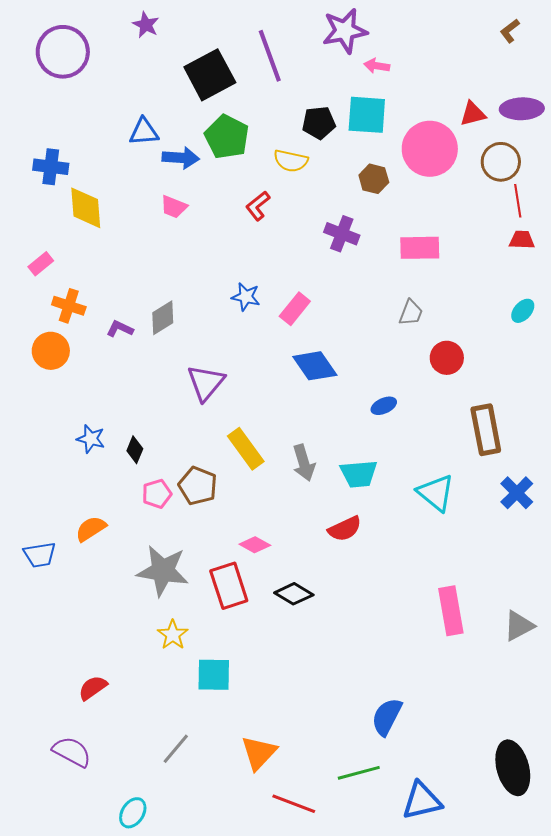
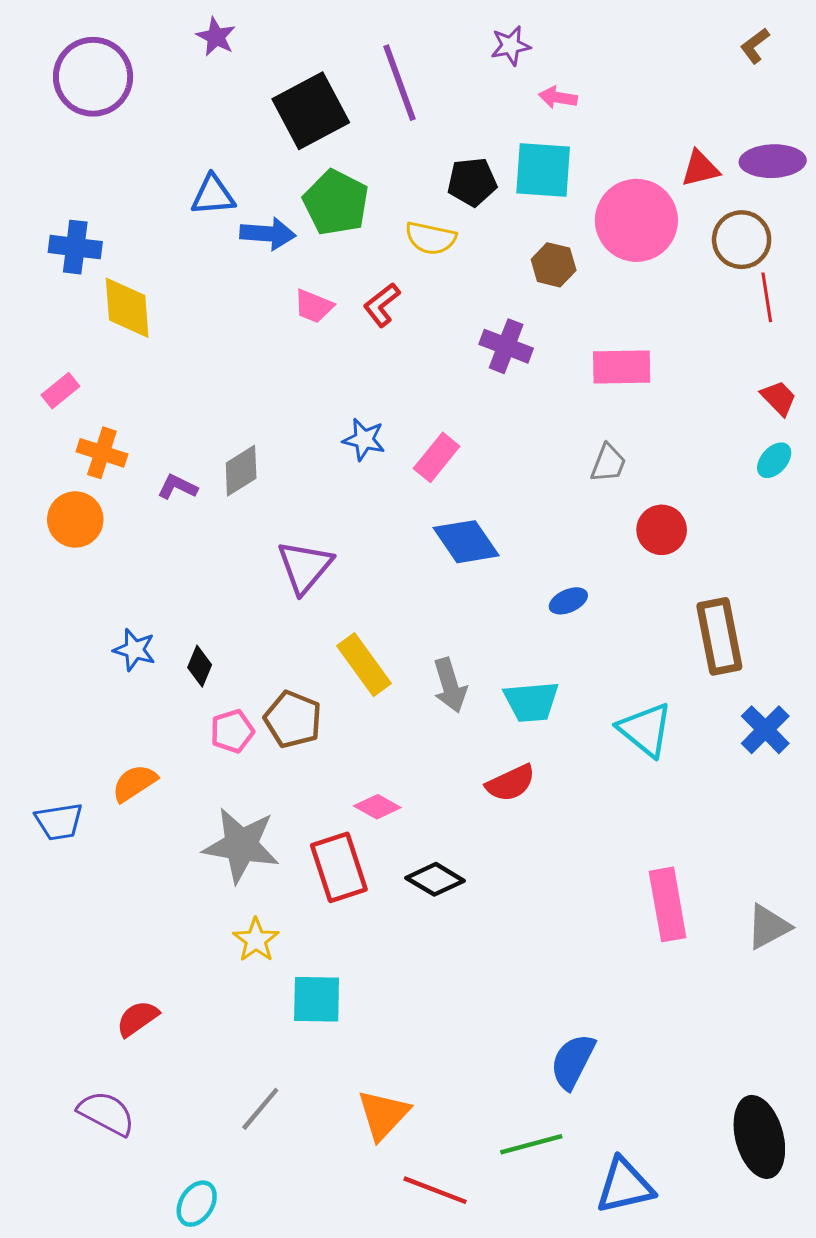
purple star: (345, 31) -> (511, 46), size x0.6
pink trapezoid: (174, 207) -> (314, 306), moved
red trapezoid: (522, 240) -> (779, 398), moved, turned 44

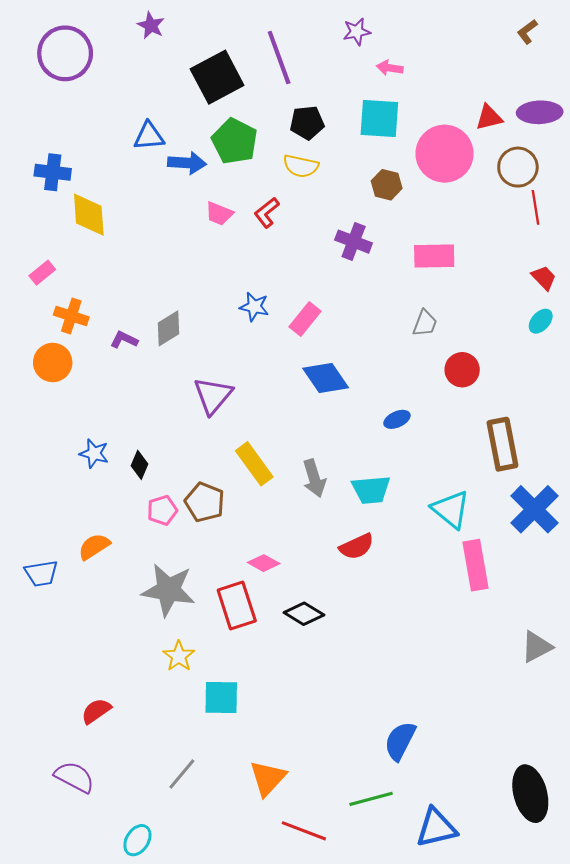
black pentagon: (472, 182) -> (307, 123), moved
blue cross: (765, 730) -> (534, 509), size x1.4
pink rectangle: (668, 904) -> (476, 565), moved

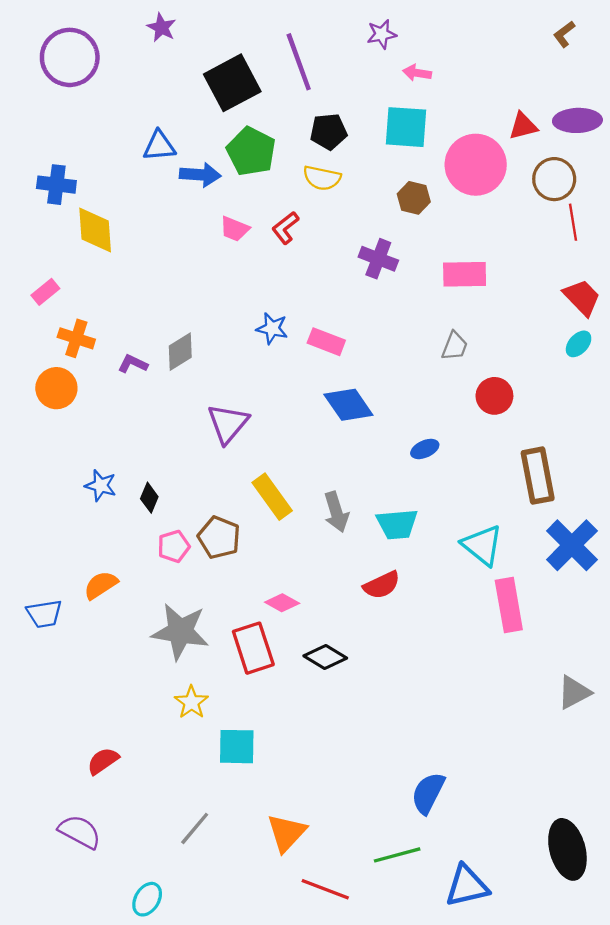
red trapezoid: (544, 278) -> (582, 297), size x1.4
pink rectangle: (305, 319) -> (326, 342), turned 72

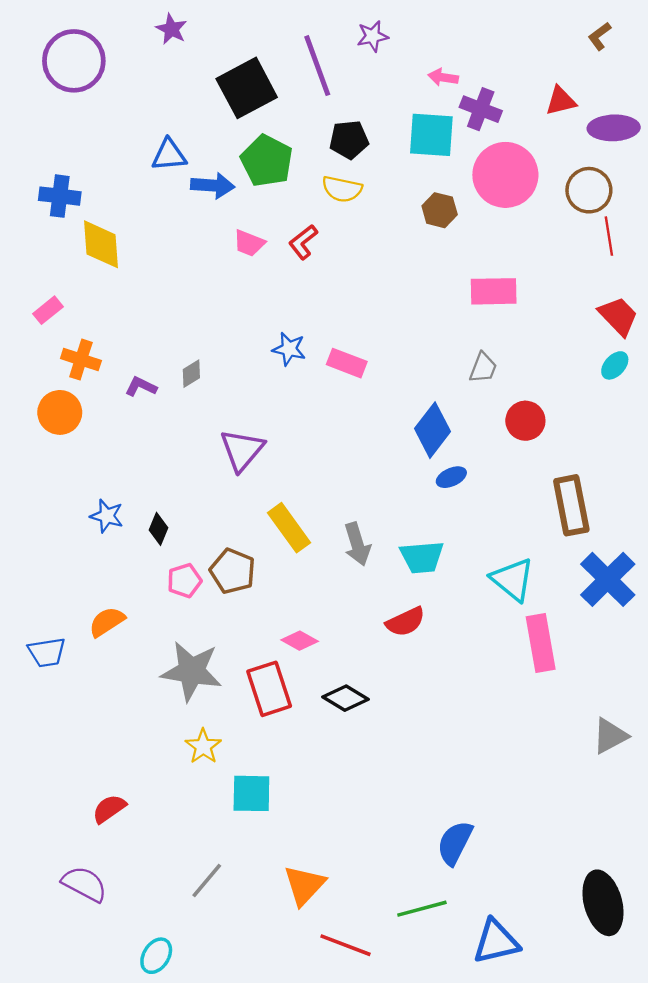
purple star: (382, 34) -> (373, 36), moved
red triangle: (523, 126) -> (561, 101), moved
purple cross: (378, 259) -> (481, 109), moved
gray diamond: (180, 352) -> (191, 374), size x0.7
blue diamond: (348, 405) -> (433, 430), moved, turned 72

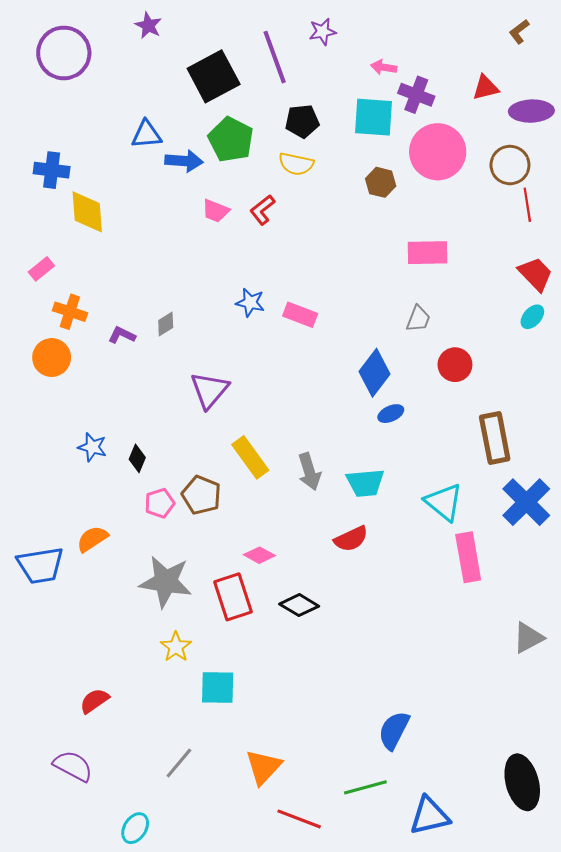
blue trapezoid: (47, 652) -> (40, 565), size x1.4

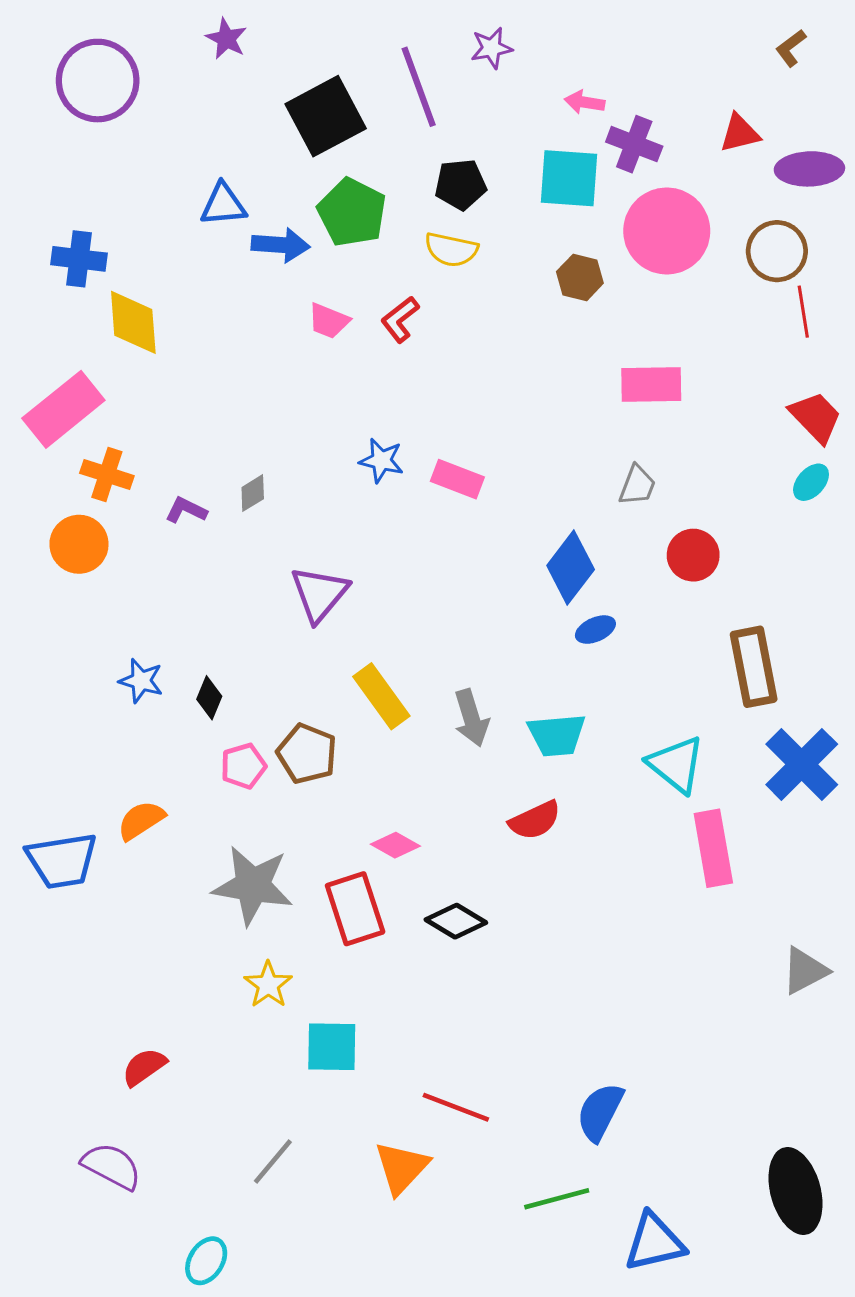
pink rectangle: (41, 269) -> (63, 409), size x2.0
red line: (299, 819) -> (456, 1107), moved

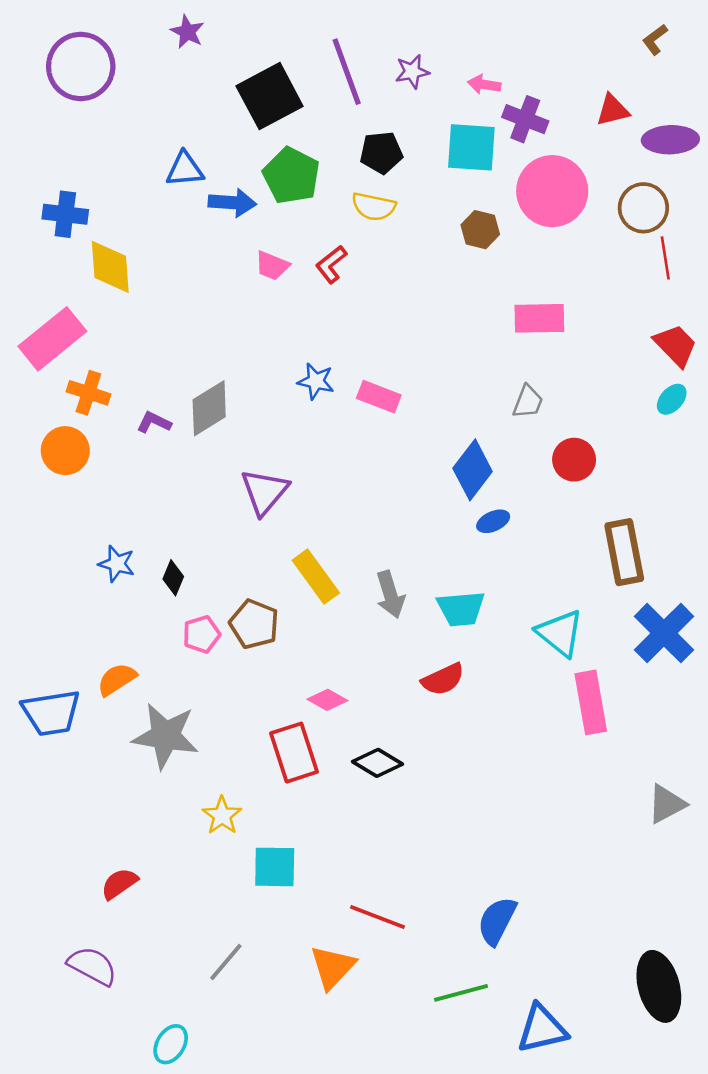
purple star: (492, 48) -> (412, 72), moved
gray diamond: (253, 493) -> (209, 408), size x1.8
gray star: (253, 885) -> (165, 736), moved

